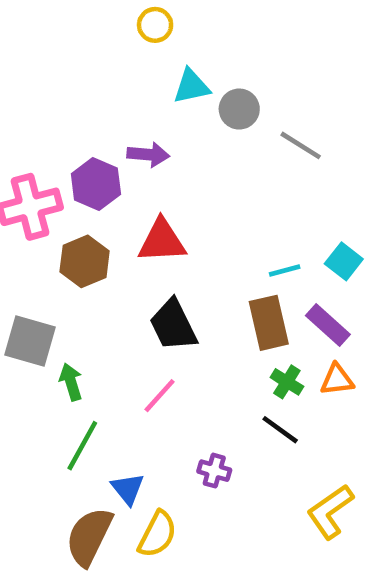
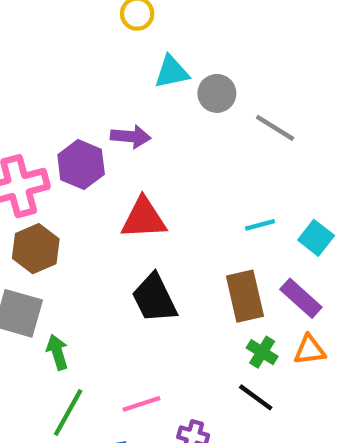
brown hexagon: (85, 261) -> (36, 249), moved
cyan line: (285, 270) -> (260, 225), moved
pink line: (160, 396) -> (141, 404), moved, turned 30

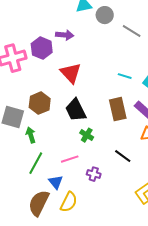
red triangle: (144, 218) -> (71, 73), turned 50
cyan line: (260, 225) -> (125, 76), turned 32
brown hexagon: (36, 249) -> (40, 103), moved
green cross: (262, 352) -> (87, 135), moved

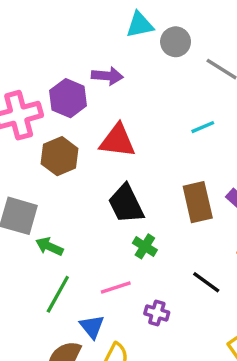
red triangle: (71, 73) -> (118, 141), turned -40
cyan line: (125, 76) -> (203, 127), moved, turned -40
brown hexagon: (40, 103) -> (60, 156), moved
green arrow: (31, 135) -> (49, 246), turned -49

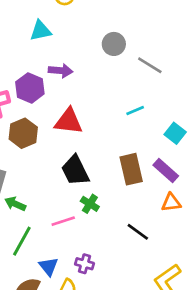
cyan triangle: (140, 25) -> (41, 31), moved
pink line: (116, 287) -> (63, 221), moved
purple cross: (157, 313) -> (85, 264), moved

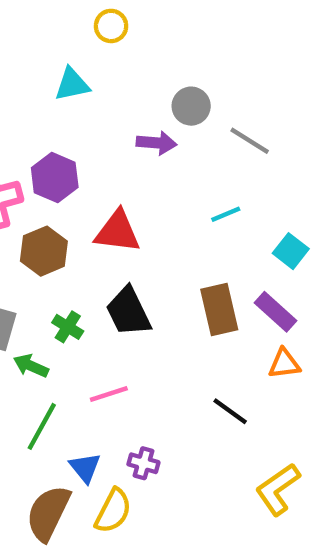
purple arrow: (61, 71) -> (156, 143), moved
green cross: (90, 204) -> (68, 327), moved

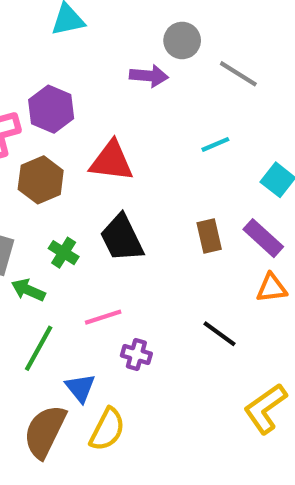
brown rectangle: (219, 310) -> (209, 236), size x0.7
purple cross: (143, 463) -> (136, 355), moved

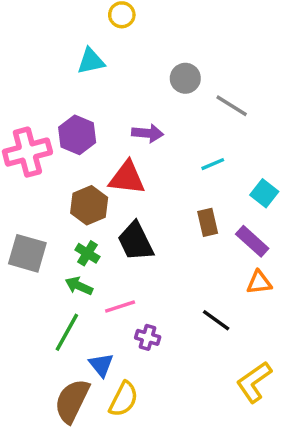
purple arrow: (149, 76) -> (148, 133), moved
brown hexagon: (41, 180) -> (89, 205), moved
brown rectangle: (209, 236) -> (208, 222), moved
green arrow: (28, 290) -> (79, 286), moved

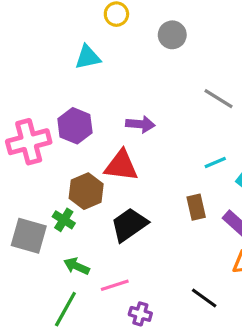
gray circle: (185, 78) -> (172, 35), moved
cyan line: (213, 164) -> (215, 162), moved
black trapezoid: (136, 241) -> (129, 225), turned 81
green cross: (87, 253) -> (64, 220), moved

